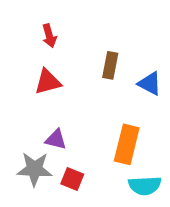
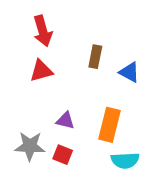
red arrow: (49, 36) -> (43, 31), size x1.5
purple triangle: (56, 139) -> (65, 121), moved

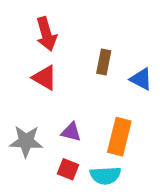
red triangle: (41, 71) -> (45, 78), turned 45
gray star: (30, 146) -> (26, 141), moved
cyan semicircle: (125, 160) -> (105, 175), moved

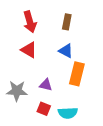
brown rectangle: (104, 62) -> (67, 22), moved
blue triangle: (141, 79) -> (66, 51), moved
orange rectangle: (119, 137) -> (77, 74), moved

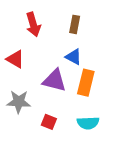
red triangle: (29, 50) -> (15, 59), moved
purple triangle: (46, 85) -> (54, 80), moved, size x1.6
cyan semicircle: (68, 113) -> (88, 123), moved

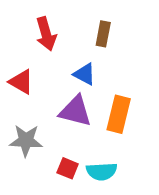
blue triangle: (74, 57) -> (85, 74), moved
cyan semicircle: (88, 123) -> (102, 171), moved

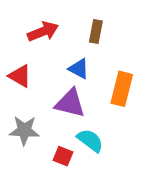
red arrow: (46, 34) -> (43, 32), turned -96
orange rectangle: (119, 114) -> (122, 89), moved
cyan semicircle: (102, 171) -> (90, 140), moved, turned -140

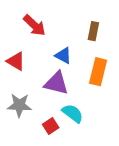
red arrow: (43, 32) -> (34, 25), turned 65
brown rectangle: (96, 32) -> (93, 31), moved
red square: (63, 156) -> (51, 126), turned 35

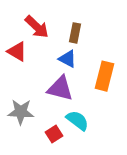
brown rectangle: (93, 31) -> (75, 33), moved
red triangle: (16, 61) -> (17, 51), moved

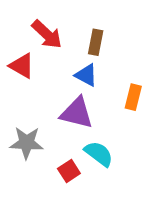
orange rectangle: (105, 76) -> (133, 97), size x0.7

